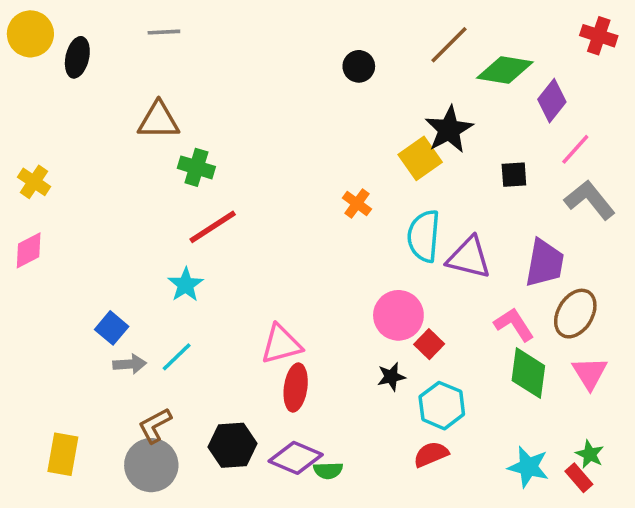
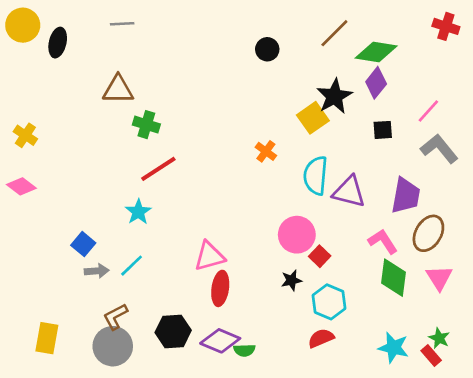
purple diamond: (552, 101) -> (376, 83), moved
pink diamond: (29, 250) -> (21, 186), turned 64

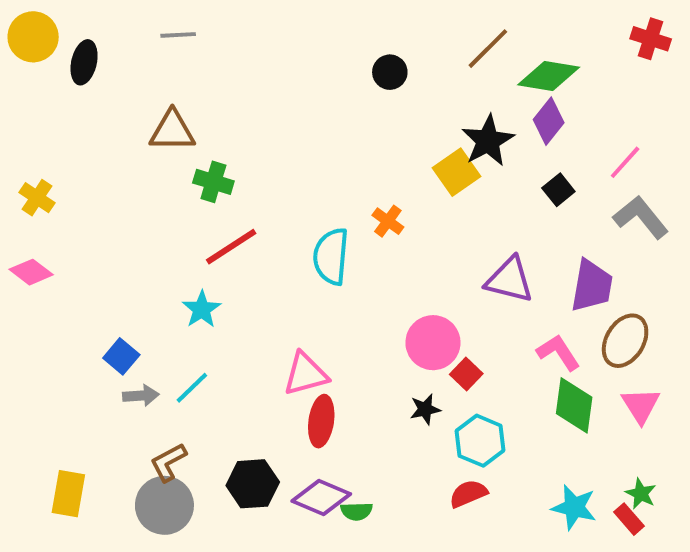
black square: (383, 130) -> (558, 190), turned -35
cyan semicircle: (316, 176) -> (331, 256), moved

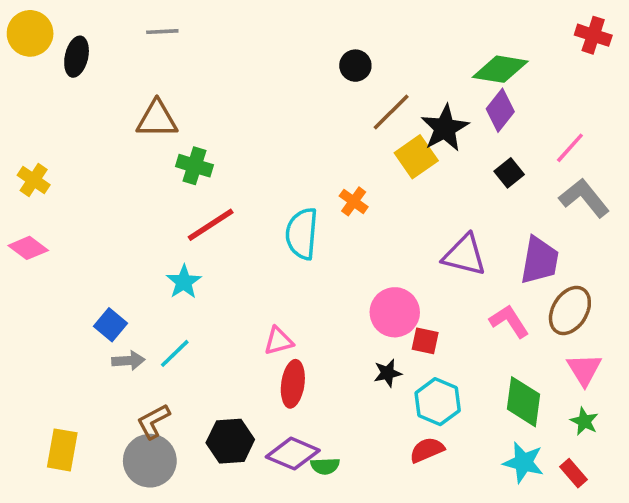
brown line: (488, 49) -> (391, 112), moved
pink triangle: (306, 374) -> (279, 341), size x0.7
red square: (466, 374) -> (425, 341), turned -32
green diamond: (574, 405) -> (523, 402), moved
green star: (641, 494) -> (584, 421), moved

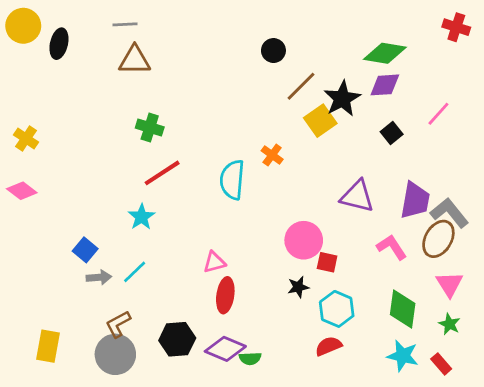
purple diamond: (500, 110) -> (385, 85), turned 48
brown triangle: (157, 119) -> (135, 60), moved
gray L-shape: (584, 198) -> (449, 213), moved

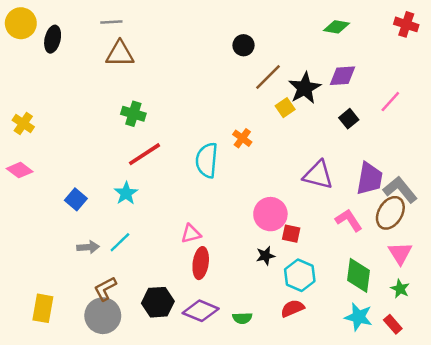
green diamond: (385, 53) -> (336, 27), moved, size x0.7
yellow square: (320, 121) -> (285, 108), size x0.7
blue square: (85, 250) -> (76, 199), moved
green semicircle: (250, 358) -> (242, 318), moved

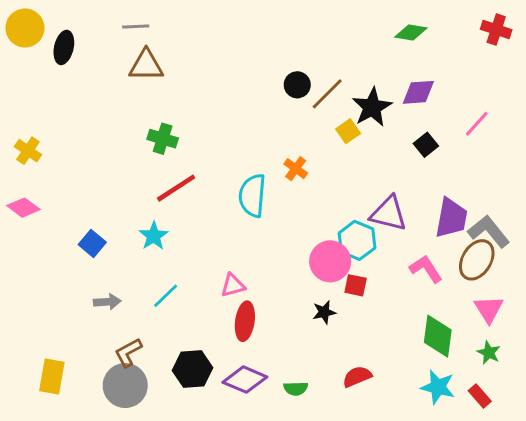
black circle: (243, 45) -> (297, 85), moved
cyan line: (120, 242) -> (166, 296), moved
cyan hexagon: (300, 275) -> (357, 240), moved

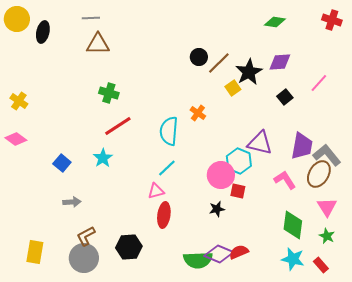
cyan line: (166, 296) -> (167, 168), moved
purple diamond: (245, 380) -> (219, 254), moved
green semicircle: (296, 389) -> (198, 260), size x1.8

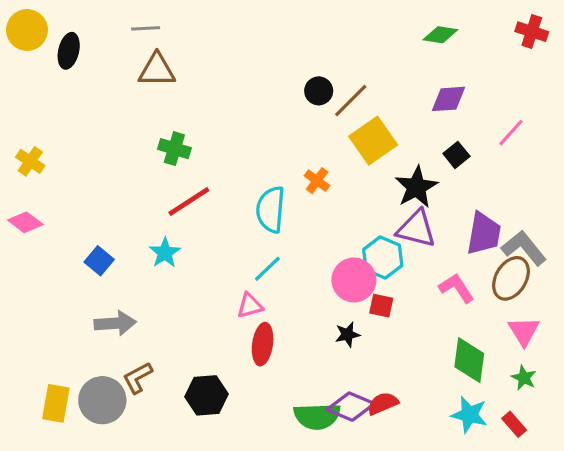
black star: (249, 72) -> (416, 187), moved
yellow square: (233, 88) -> (373, 141), size x1.8
gray arrow: (72, 202) -> (115, 323), size x1.4
gray circle: (84, 258) -> (102, 400), moved

